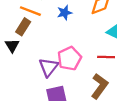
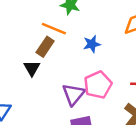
blue star: (65, 13) -> (92, 44), moved

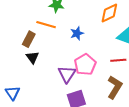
brown rectangle: (45, 47) -> (29, 39), moved

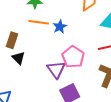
orange line: (46, 25) -> (39, 22), moved

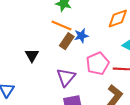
brown rectangle: (12, 40) -> (67, 41), moved
pink pentagon: (73, 57) -> (98, 64), moved

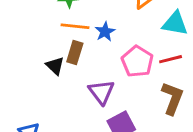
brown rectangle: (67, 41) -> (75, 52), moved
black triangle: (32, 55) -> (55, 66), moved

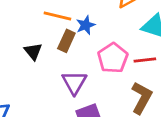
brown rectangle: (75, 52) -> (66, 41), moved

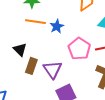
brown rectangle: (66, 41) -> (31, 66), moved

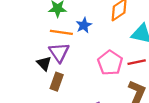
blue star: (57, 26) -> (84, 25), moved
purple triangle: (53, 70) -> (59, 52), moved

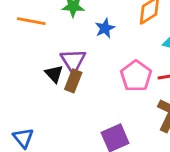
orange line: (61, 32) -> (31, 21), moved
brown rectangle: (57, 82) -> (73, 81), moved

